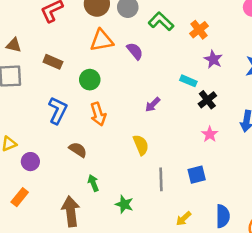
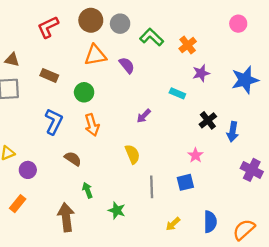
purple star: (213, 59) -> (201, 73), turned 30
black cross: (207, 100) -> (208, 120), moved
pink star: (210, 134) -> (195, 155), moved

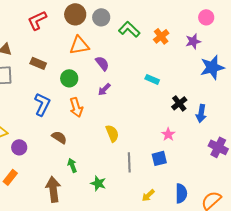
purple semicircle: (127, 65) -> (102, 63), moved
purple star: (201, 73) -> (193, 41), moved
purple arrow: (144, 116) -> (104, 89), moved

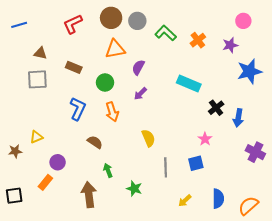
purple semicircle: (102, 63) -> (138, 67), turned -112
cyan rectangle: (152, 79) -> (189, 84), size x1.6
purple circle: (19, 147) -> (58, 162), moved

